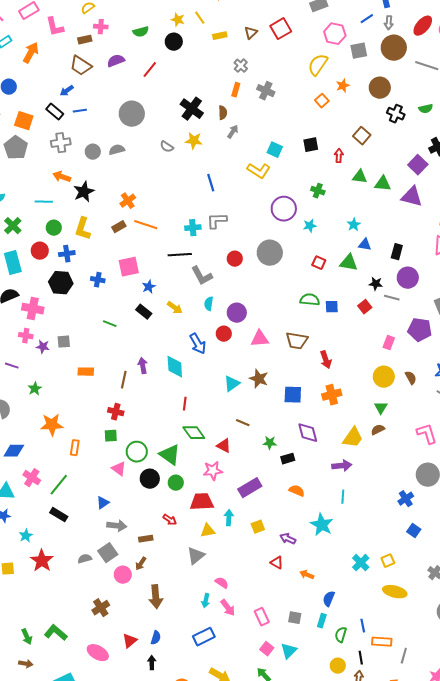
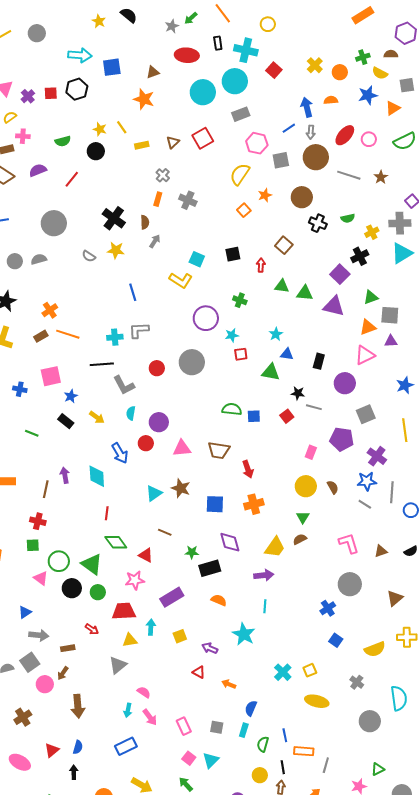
red square: (319, 263) -> (241, 354), moved, turned -32
purple circle: (408, 278) -> (345, 383), moved
black rectangle: (288, 459) -> (210, 568), size x1.5

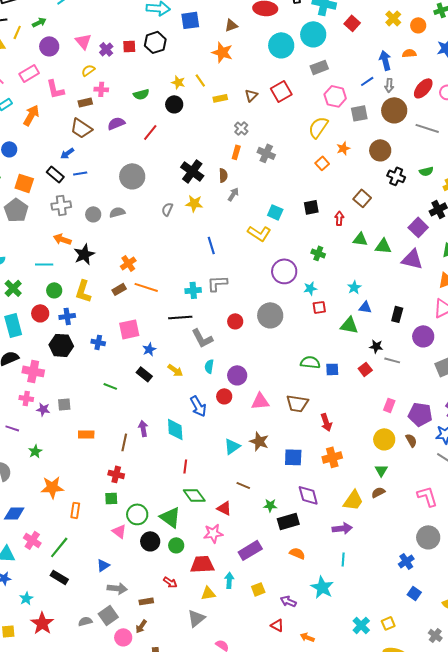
gray semicircle: (89, 256) -> (167, 209), turned 80
purple pentagon: (342, 439) -> (420, 414), moved

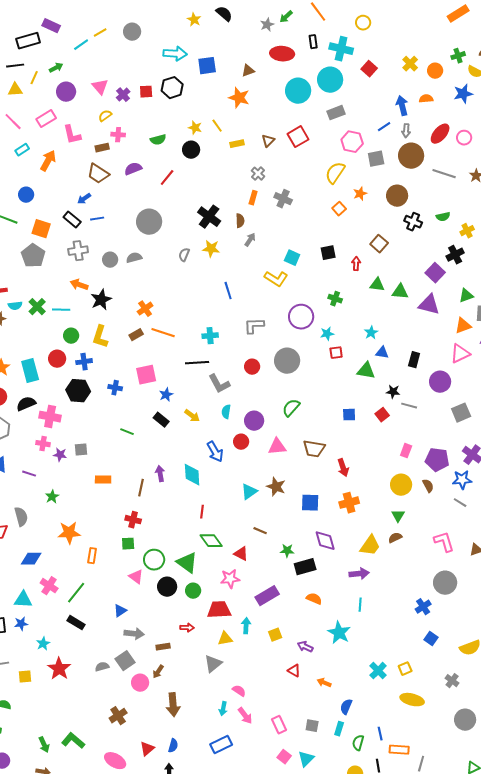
gray L-shape: (217, 283) -> (254, 326), moved
green cross: (13, 288) -> (37, 307), moved
green semicircle: (310, 362) -> (291, 408), moved, turned -54
red arrow: (170, 582) -> (187, 628), turned -32

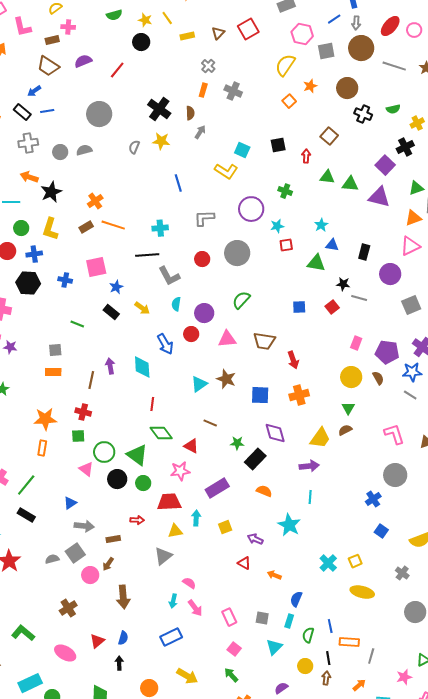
green semicircle: (158, 140) -> (114, 15), moved
gray square: (81, 450) -> (55, 350), moved
orange star: (69, 533) -> (45, 419), moved
black rectangle: (305, 567) -> (255, 459), turned -30
cyan triangle: (306, 759) -> (274, 647), moved

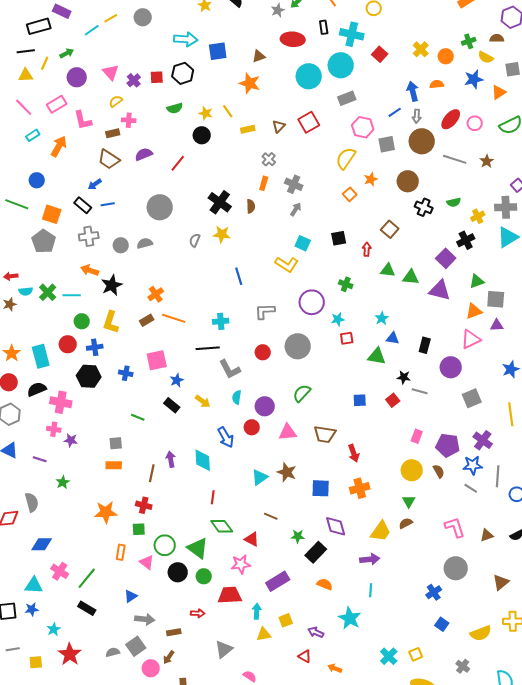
gray arrow: (200, 132) -> (296, 209), moved
orange rectangle: (42, 448) -> (121, 552), moved
yellow triangle: (175, 531) -> (264, 634), moved

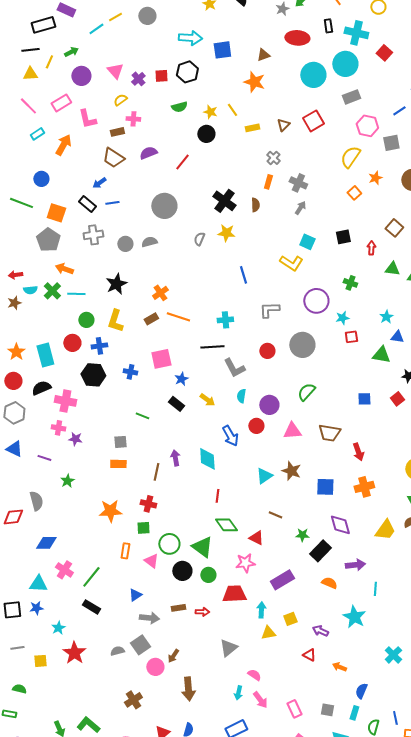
orange arrow: (90, 270) -> (64, 269), moved
purple arrow: (370, 559) -> (355, 565), moved
brown rectangle: (174, 632) -> (178, 608), moved

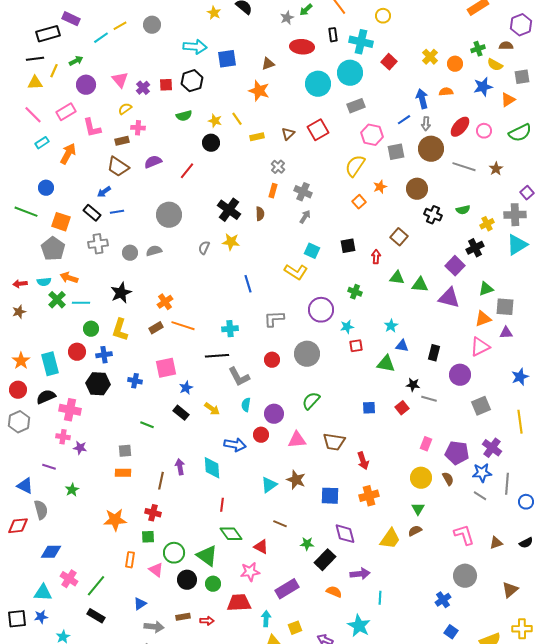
cyan semicircle: (30, 290) -> (44, 282), moved
blue arrow: (230, 436) -> (235, 445), turned -50
blue triangle: (14, 449) -> (25, 486), moved

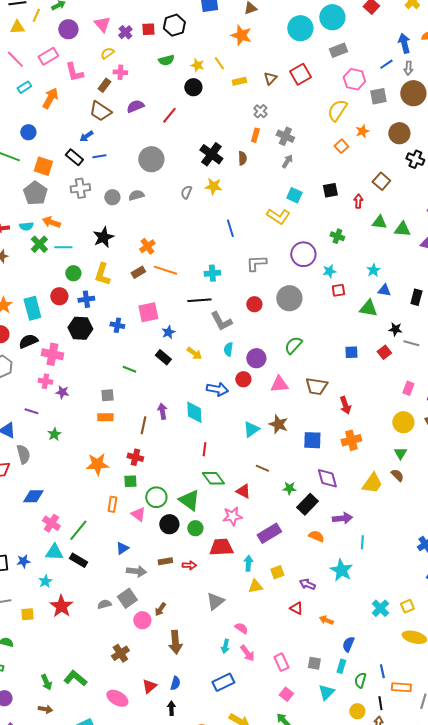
brown rectangle: (122, 141) -> (104, 85), turned -40
brown semicircle: (415, 531) -> (397, 475), turned 72
cyan triangle: (43, 593) -> (54, 552), moved

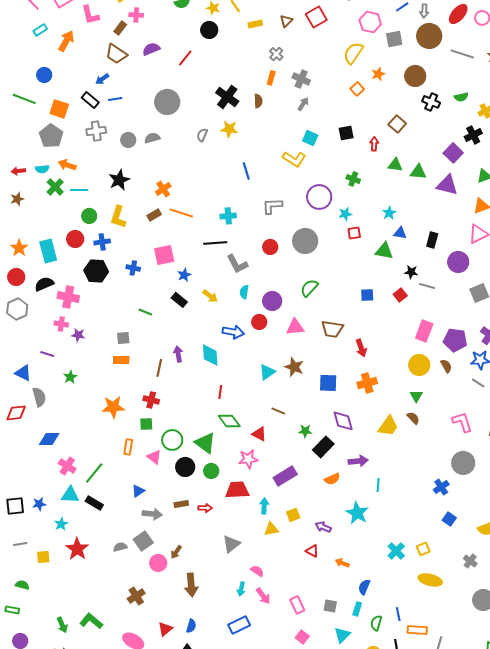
pink rectangle: (408, 388) -> (424, 331), size x1.5
orange semicircle: (316, 536) -> (332, 479), turned 133

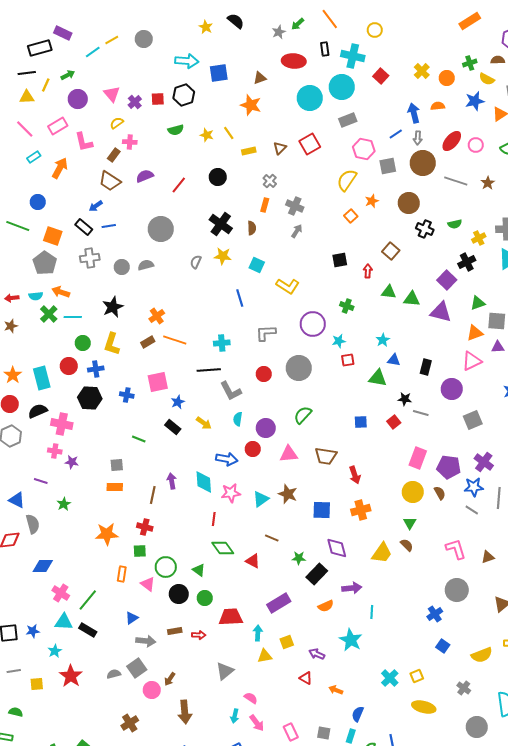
black circle: (209, 30) -> (218, 177), moved
cyan square: (310, 138) -> (257, 265), moved
green triangle: (205, 443) -> (199, 570), size x0.6
pink star: (248, 459) -> (231, 493), moved

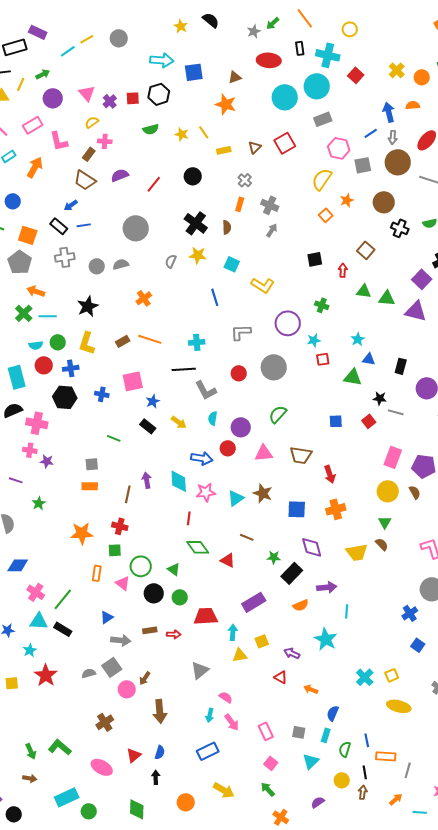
cyan semicircle: (36, 296) -> (36, 345), moved
orange cross: (157, 316) -> (144, 298), moved
yellow trapezoid: (382, 553) -> (357, 552), turned 45

